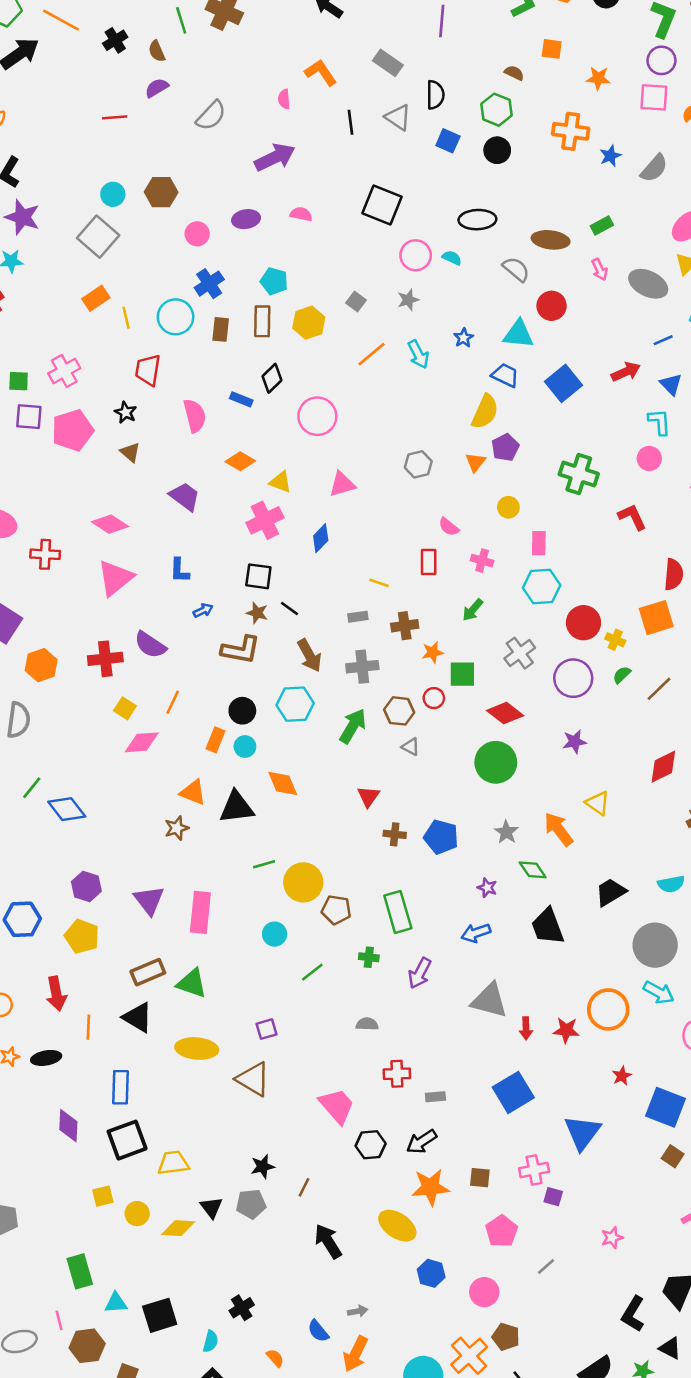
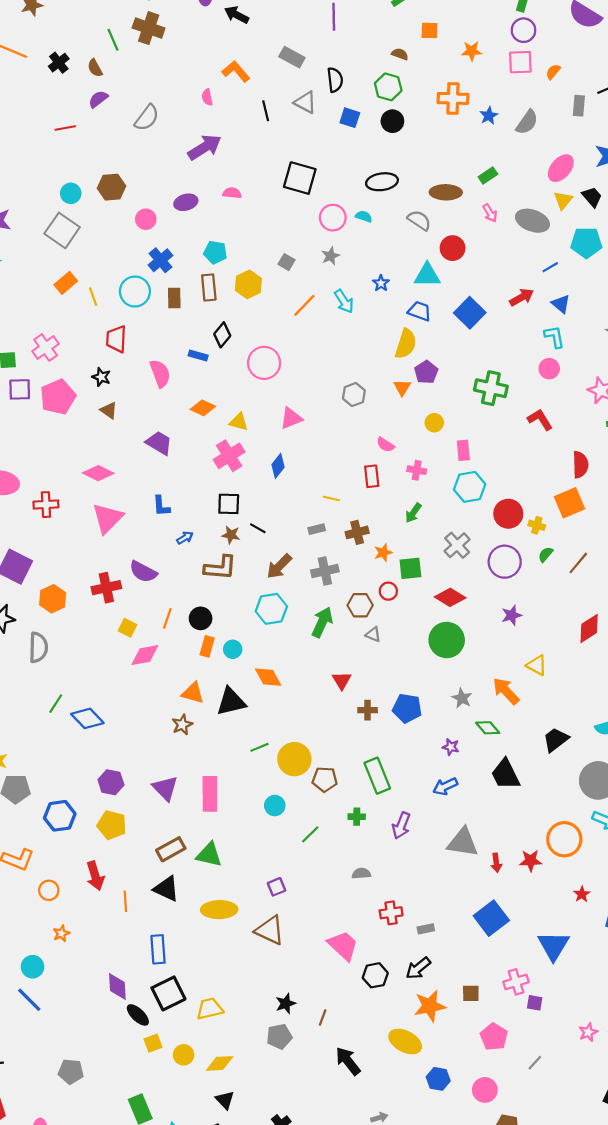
brown arrow: (309, 656) -> (279, 566), turned 80
black circle: (242, 711) -> (201, 618), moved
black ellipse: (46, 1058) -> (138, 1015), moved, turned 60
black triangle: (211, 1207) -> (225, 1100), moved

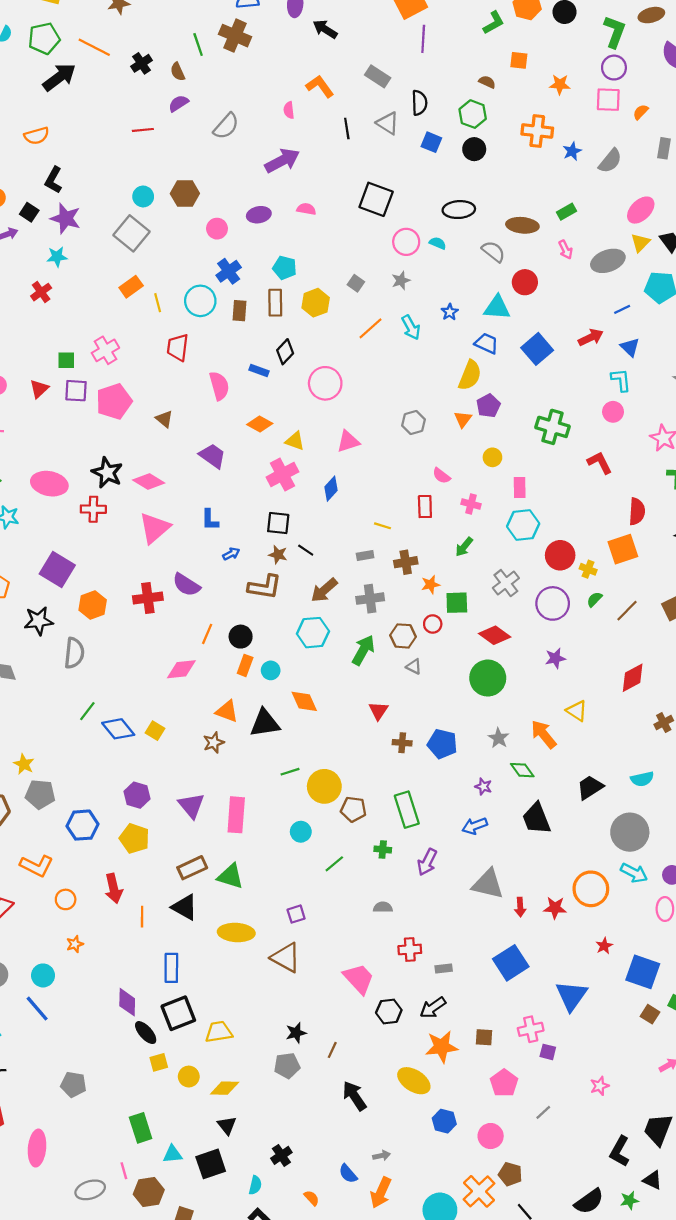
gray ellipse: (532, 221) -> (608, 261), turned -44
black star: (101, 377) -> (107, 473), moved, size x1.6
yellow square: (128, 628) -> (155, 731), moved

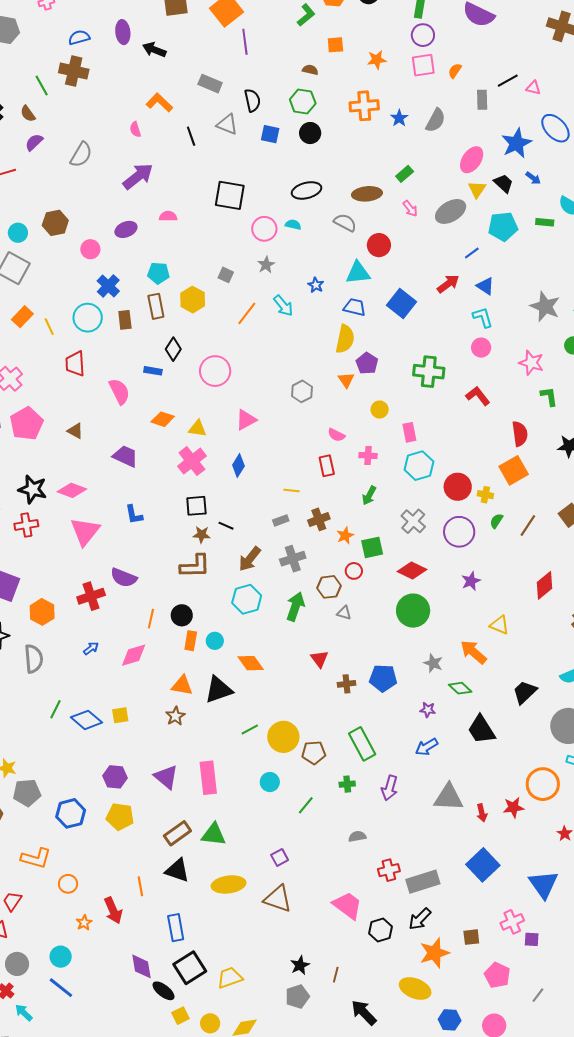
blue arrow: (231, 554) -> (91, 648), moved
yellow square: (155, 731) -> (120, 715), turned -30
red arrow: (114, 888) -> (113, 910), moved
gray rectangle: (444, 968) -> (423, 882), size x2.0

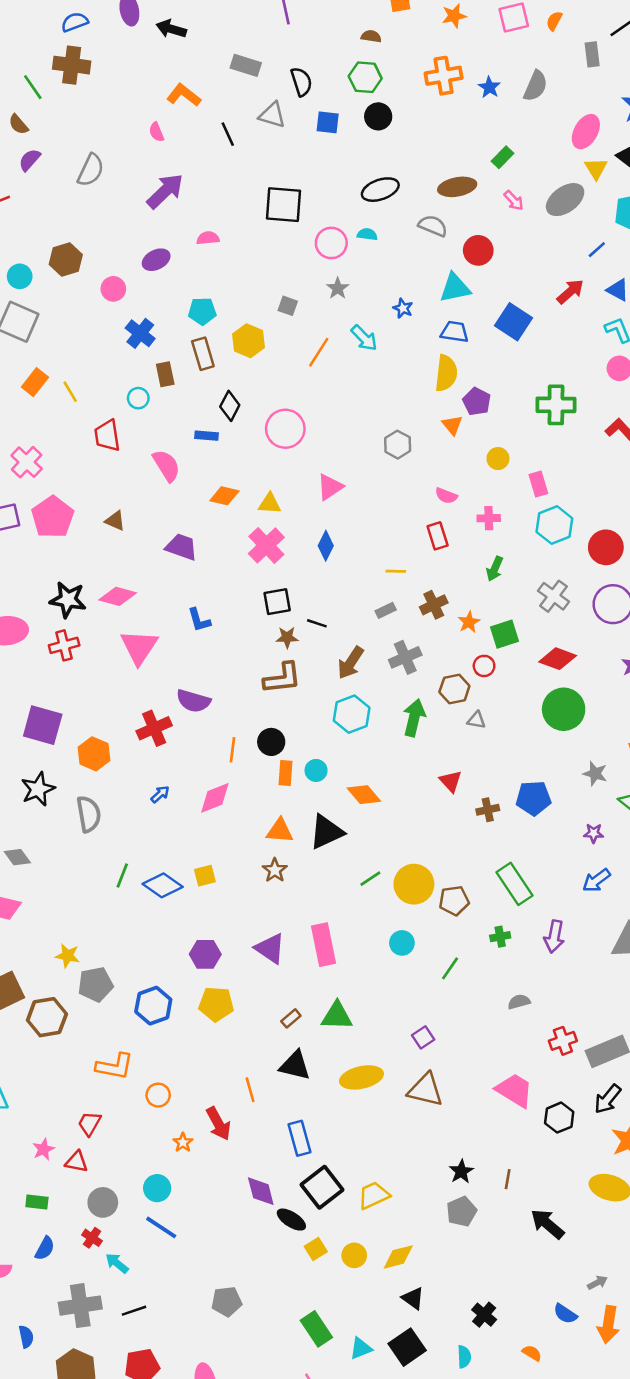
cyan circle: (88, 318) -> (138, 398), moved, size x0.6
brown rectangle: (177, 833) -> (291, 1018), size x0.6

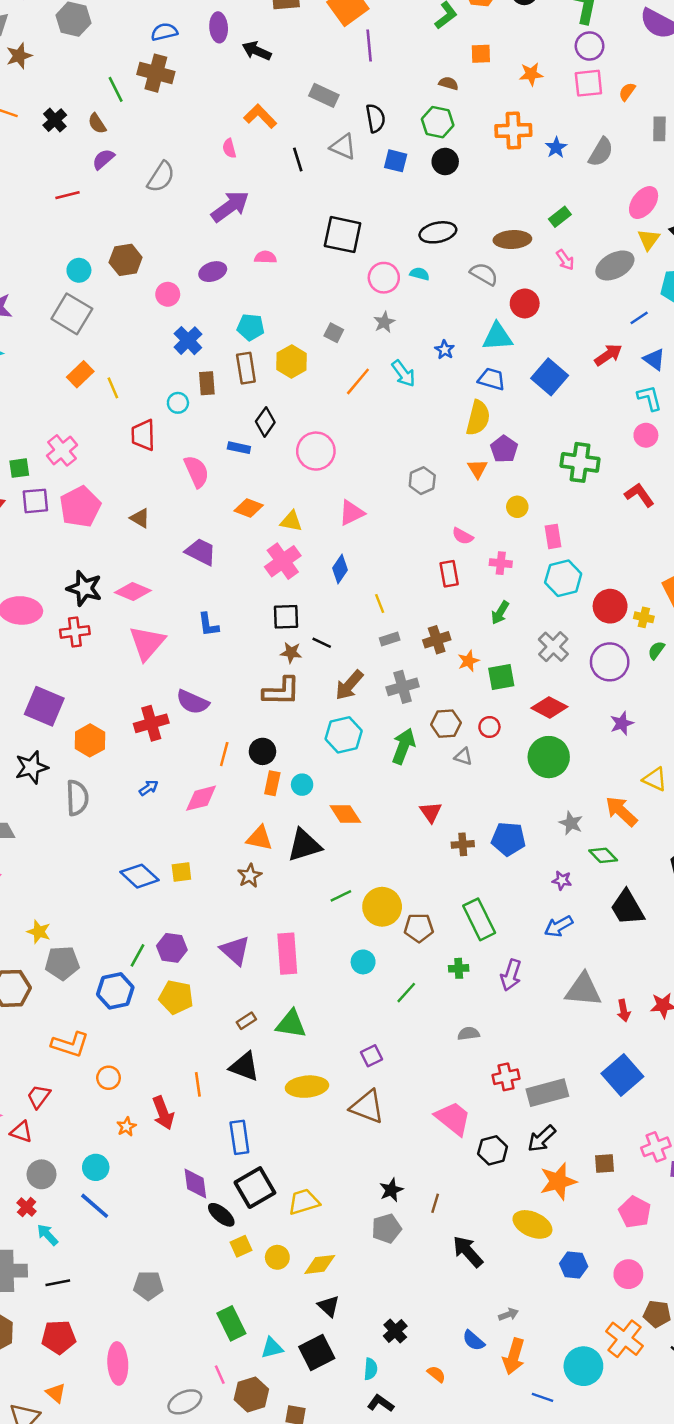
yellow line: (396, 571) -> (380, 603), moved, turned 60
red circle: (484, 666) -> (489, 727), moved
green line: (122, 875) -> (137, 955), moved

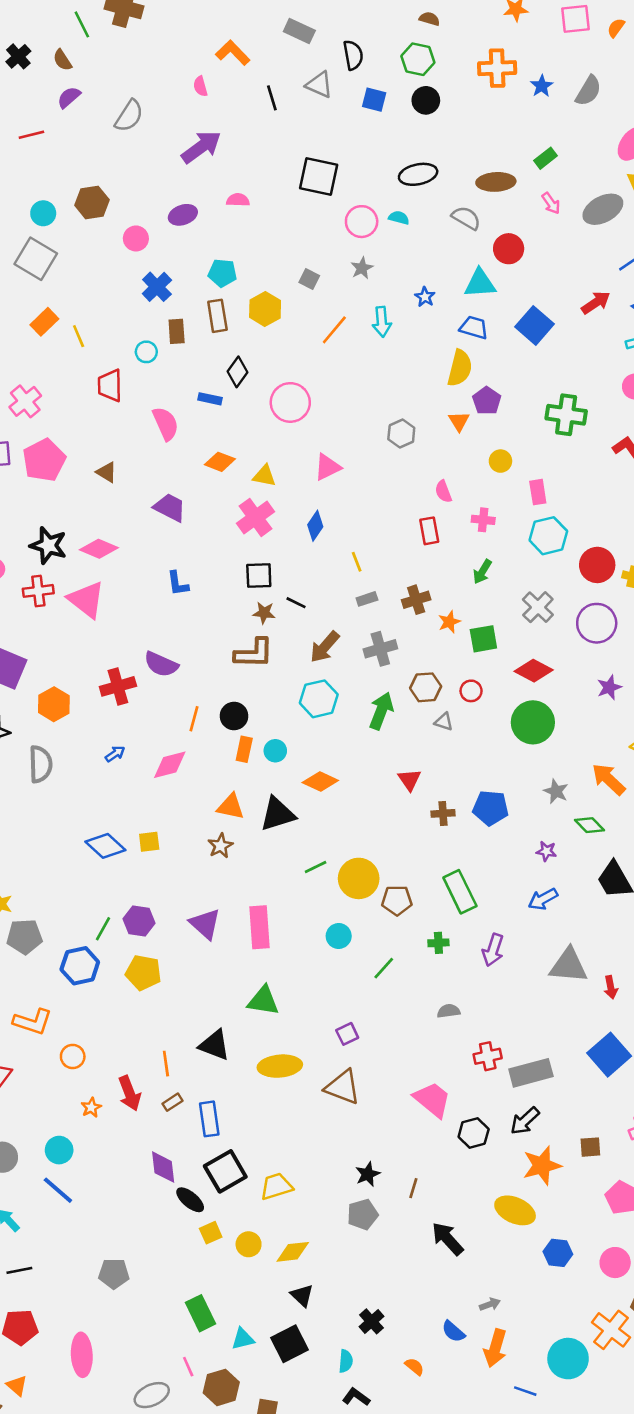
cyan arrow: (403, 374) -> (382, 322), turned 32
pink semicircle: (463, 536) -> (443, 491), turned 40
pink triangle: (147, 643) -> (86, 600), moved, turned -33
orange diamond: (345, 814) -> (320, 782), turned -32
brown rectangle: (246, 1021) -> (172, 1102), moved

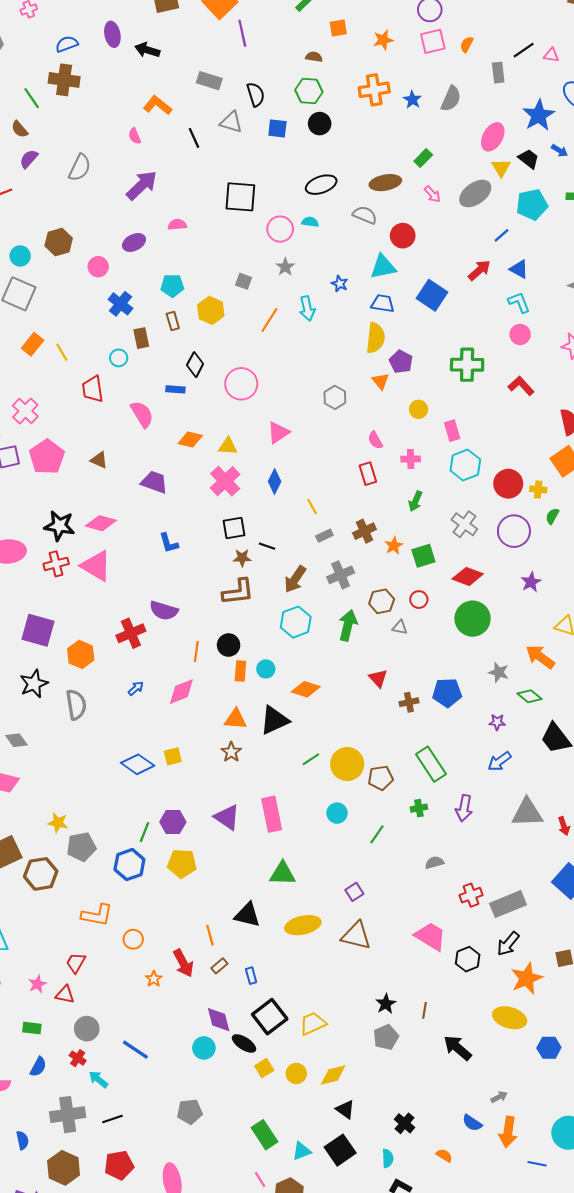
brown rectangle: (217, 316) -> (173, 321), size x0.7
blue rectangle: (209, 1119) -> (251, 976), size x0.6
cyan circle: (59, 1150) -> (204, 1048), moved

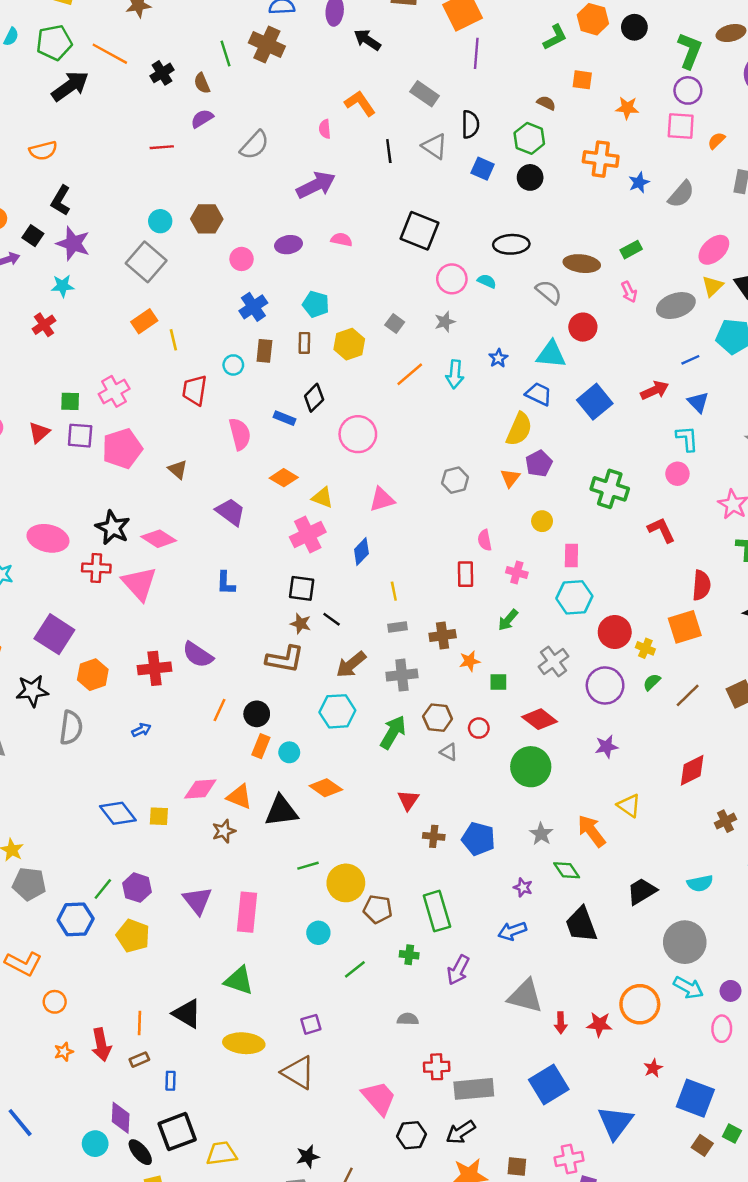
green square: (423, 556) -> (498, 682), size x0.7
pink diamond: (181, 692) -> (200, 789), moved

